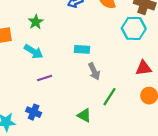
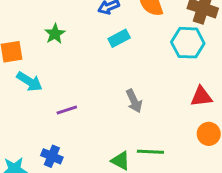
cyan rectangle: (82, 49) -> (119, 38), moved, turned -32
cyan arrow: (34, 52) -> (29, 82), moved
green line: (109, 97) -> (150, 152), moved, turned 60

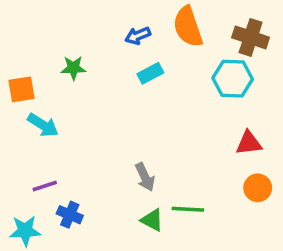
green star: (55, 34) -> (73, 68), turned 30
gray arrow: (134, 101) -> (145, 177), moved
purple line: (67, 110) -> (45, 186), moved

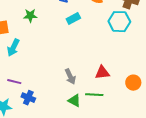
cyan arrow: (43, 125) -> (13, 48), turned 84
red triangle: (249, 143) -> (102, 73), moved
purple line: (45, 186) -> (14, 82), turned 32

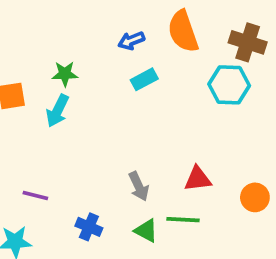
cyan arrow: (13, 48) -> (58, 111), moved
blue cross: (28, 98) -> (89, 227), moved

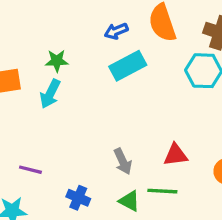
cyan rectangle: (144, 79) -> (128, 66), size x1.5

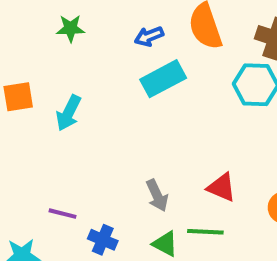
green star: (57, 61) -> (71, 28), moved
red triangle: (176, 155) -> (222, 187), turned 30
purple line: (30, 170) -> (62, 214), moved

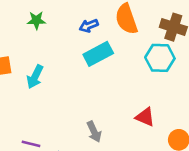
red triangle: (222, 187) -> (145, 117), moved

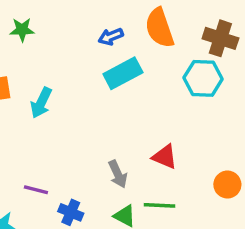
green star: (36, 20) -> (22, 30), moved
red triangle: (145, 117) -> (165, 157), moved

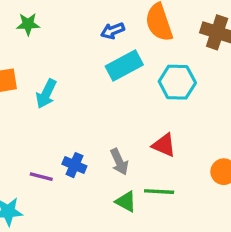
cyan hexagon: (203, 78) -> (177, 82), moved
blue cross: (71, 212) -> (74, 165), moved

